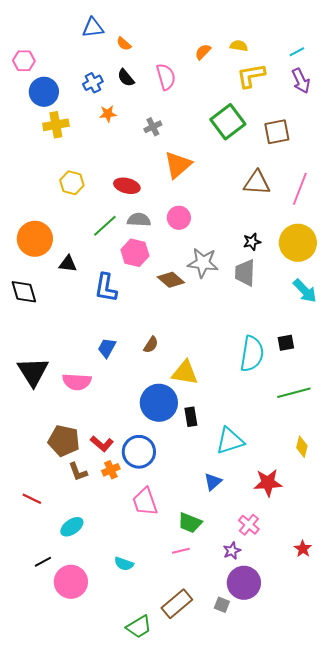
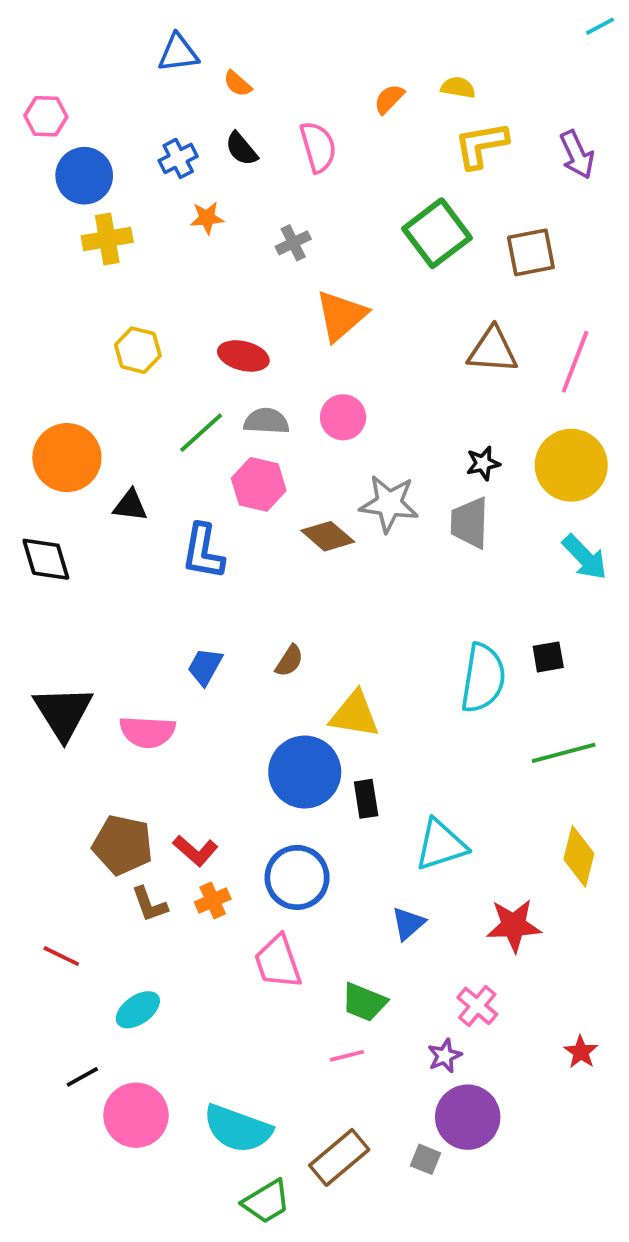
cyan line: (297, 52) -> (600, 26), moved
yellow diamond: (302, 447) -> (579, 856), size x1.4
blue circle: (139, 452) -> (297, 877), moved
cyan semicircle: (124, 564) -> (238, 1129), moved, size x1.8

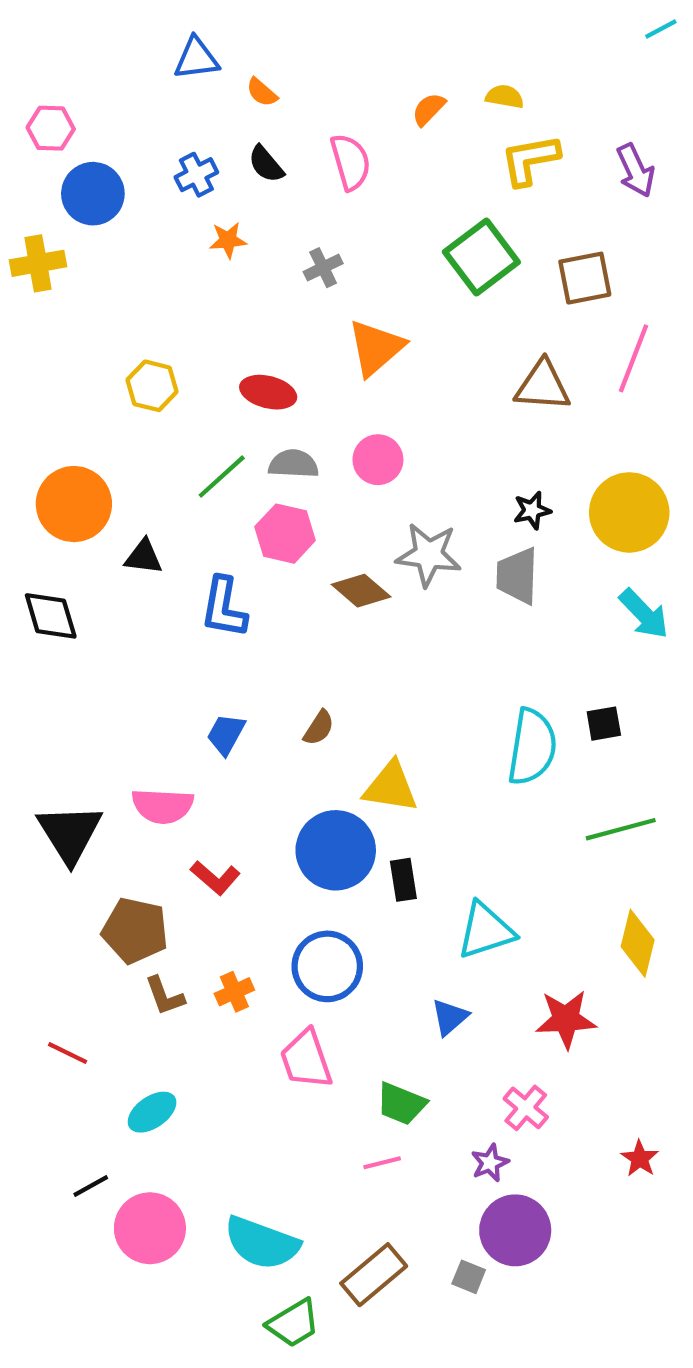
yellow cross: (107, 239) -> (38, 263), moved
pink line: (575, 362) -> (633, 358), moved
black triangle: (63, 713) -> (70, 833), moved
red L-shape: (195, 851) -> (215, 878), moved

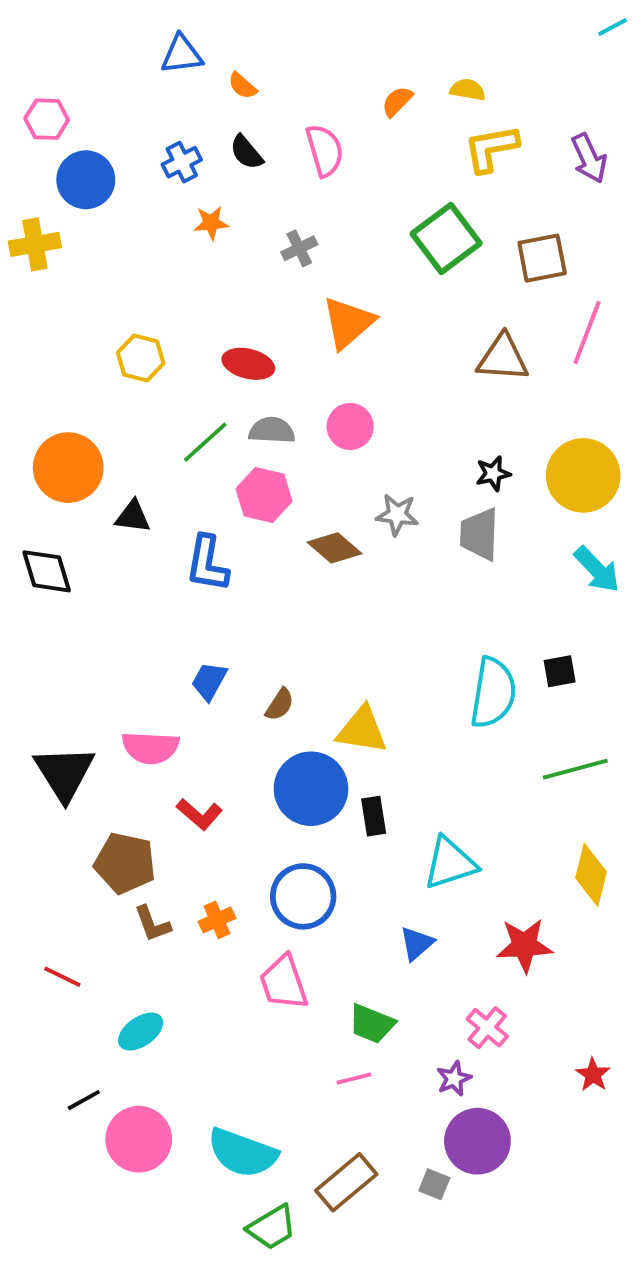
gray star: (429, 555) -> (397, 515), size x0.7
brown semicircle: (319, 728) -> (280, 705), moved

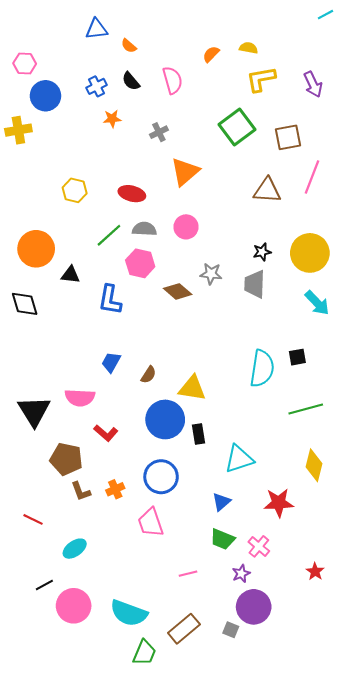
green trapezoid: (372, 1024) -> (222, 539), moved
green trapezoid: (272, 1227) -> (144, 653), turned -36

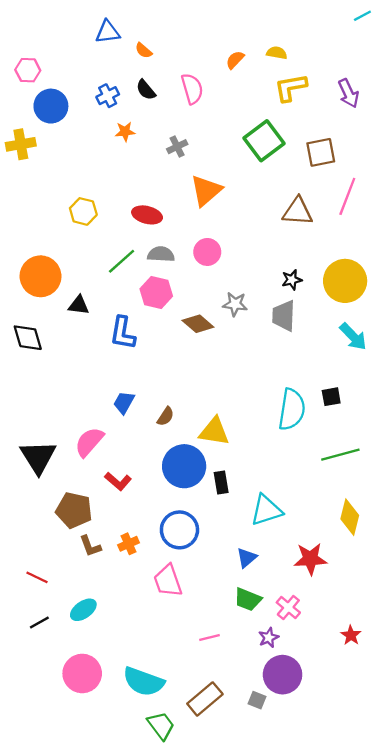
pink semicircle: (80, 398) -> (89, 442), turned 128
black line: (44, 585) -> (39, 623), moved
green trapezoid: (144, 653) -> (161, 726), turned -60

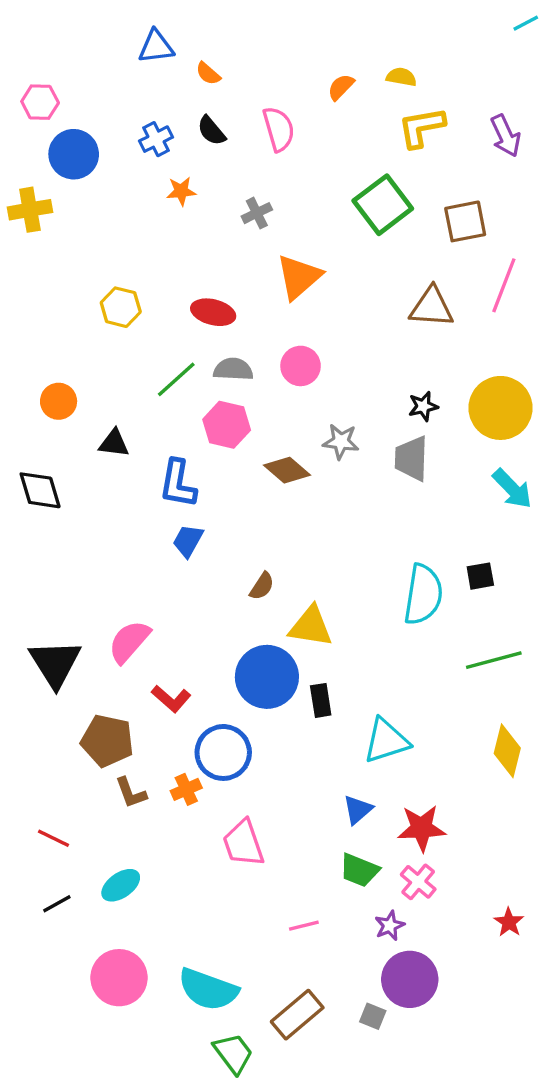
orange circle: (40, 276) -> (59, 401), size x0.6
blue trapezoid: (124, 403) -> (188, 541), moved
brown semicircle: (166, 416) -> (262, 586), moved
blue circle: (179, 530) -> (223, 752), moved
red star: (310, 559) -> (422, 828), moved

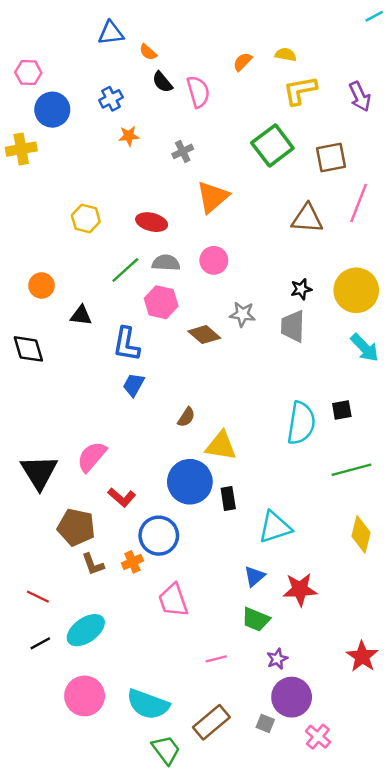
black semicircle: (211, 131) -> (162, 82), moved
pink cross: (418, 882) -> (318, 737), moved
cyan ellipse: (121, 885) -> (86, 630), size x1.4
red star: (509, 922) -> (362, 656), size x1.5

